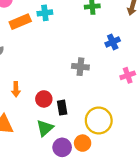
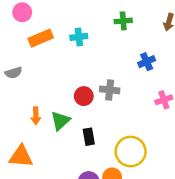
cyan cross: (45, 13) -> (79, 37), moved
red circle: (44, 99) -> (84, 96), moved
green triangle: (45, 128) -> (60, 121), moved

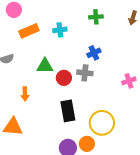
blue cross: (147, 62) -> (94, 53), moved
green triangle: (60, 121) -> (45, 66), moved, turned 42
black rectangle: (89, 137) -> (68, 111), size x1.5

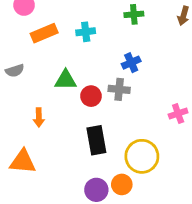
pink cross: (129, 81) -> (178, 113), moved

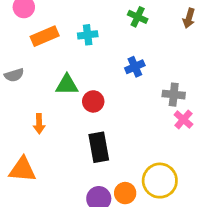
green cross: (134, 14) -> (138, 17), turned 30
gray cross: (119, 89) -> (174, 95), moved
pink cross: (178, 113) -> (183, 120), turned -30
yellow circle: (142, 156) -> (160, 181), moved

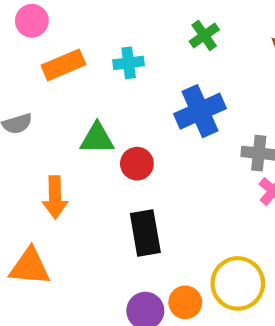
green cross: (138, 17) -> (204, 35), turned 30
blue cross: (135, 67) -> (200, 111), size x1.6
orange arrow: (39, 124) -> (55, 197), size x1.4

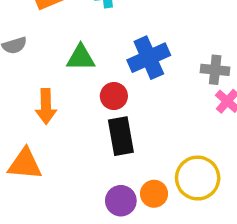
blue cross: (200, 111) -> (149, 58), moved
red circle: (137, 164) -> (114, 96), moved

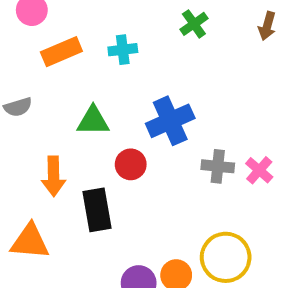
gray cross: (215, 70) -> (218, 166), moved
black rectangle: (121, 136) -> (97, 210), moved

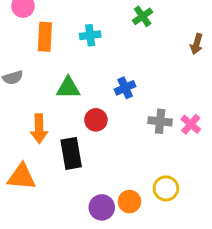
brown arrow: (267, 26) -> (197, 44), moved
orange rectangle: (61, 52) -> (45, 37), turned -64
blue cross: (170, 121) -> (125, 88), size x0.6
yellow circle: (226, 257) -> (166, 188), size x0.7

